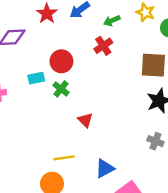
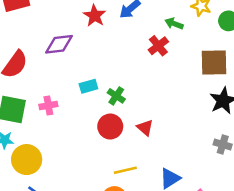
green arrow: (112, 21) -> (174, 24), moved, turned 49
red circle: (61, 61) -> (110, 126), moved

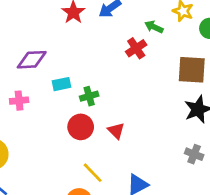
purple diamond: (59, 44) -> (32, 60), moved
green cross: (116, 96) -> (89, 96), turned 36
yellow line: (125, 170) -> (93, 173), turned 55

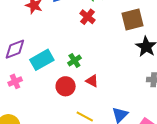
cyan rectangle: (62, 84) -> (42, 60), size x1.6
green cross: (89, 96) -> (74, 60), moved

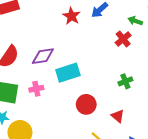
green cross: (74, 60) -> (125, 81), moved
red triangle: (92, 81) -> (118, 116), moved

